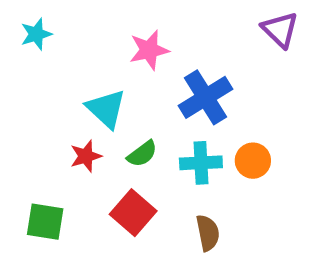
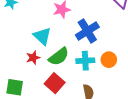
green semicircle: (142, 154) -> (59, 57), size x1.5

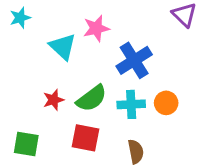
cyan triangle: (42, 36) -> (63, 47), moved
red square: (55, 83) -> (86, 138), turned -30

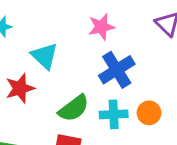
pink star: (96, 28) -> (101, 27), moved
red star: (54, 100) -> (20, 88), moved, size x1.4

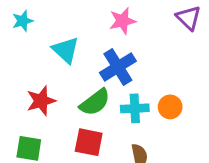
blue cross: (117, 70) -> (118, 67), moved
red star: (20, 88) -> (41, 101), moved

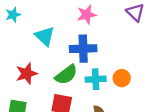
blue cross: (118, 67) -> (83, 49), turned 30

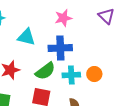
cyan triangle: (45, 36) -> (26, 37), turned -30

